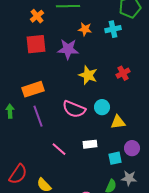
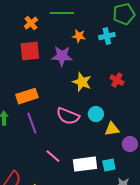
red cross: (123, 73) -> (117, 80), turned -32
white rectangle: (90, 144) -> (85, 164), moved, size x1.6
purple circle: (132, 148) -> (130, 144), moved

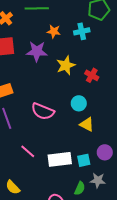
yellow star: (82, 82) -> (66, 65), moved, turned 30
cyan circle: (96, 114) -> (79, 103), moved
yellow triangle: (112, 129) -> (87, 124), turned 35
purple circle: (130, 144) -> (105, 152), moved

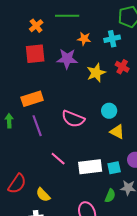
red cross: (92, 75) -> (122, 67), moved

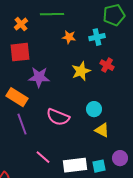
purple star: (67, 59) -> (39, 77), moved
orange rectangle: (32, 99) -> (17, 97), turned 50

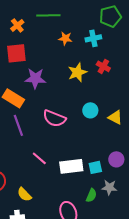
yellow triangle: (102, 130) -> (115, 117), moved

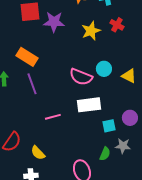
purple star: (35, 78) -> (54, 22), moved
pink semicircle: (54, 118) -> (81, 77), moved
pink line: (39, 158) -> (53, 117), turned -56
white rectangle: (71, 166) -> (89, 105), moved

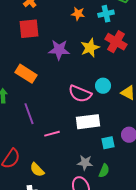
purple star: (54, 22) -> (59, 50), moved
red cross: (117, 25) -> (116, 42), size x1.5
purple line: (32, 84) -> (29, 114), moved
gray star: (123, 146) -> (85, 163), moved

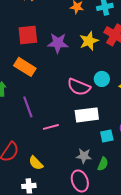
red square: (29, 29) -> (28, 35), moved

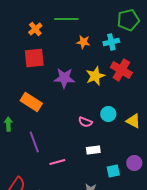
red square: (28, 35) -> (34, 58), moved
pink semicircle: (79, 87) -> (85, 122), size x0.6
white rectangle: (87, 115) -> (93, 150), size x0.6

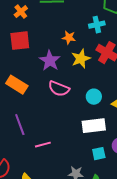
orange star: (83, 42) -> (69, 38), moved
purple star: (64, 78) -> (50, 61), turned 30
pink semicircle: (85, 122) -> (59, 89), moved, size x1.5
white rectangle: (93, 150) -> (94, 126), moved, size x1.6

